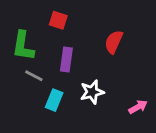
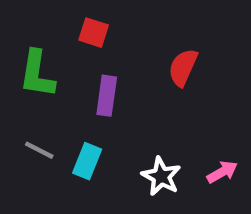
gray line: (34, 76) -> (39, 150), moved
white star: (92, 92) -> (161, 176), moved, turned -30

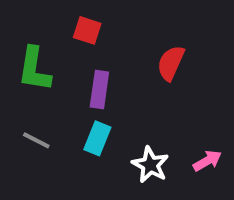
cyan rectangle: (87, 161) -> (97, 138), moved

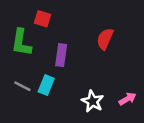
red square: (87, 30) -> (42, 19), moved
cyan rectangle: (97, 138) -> (46, 85), moved

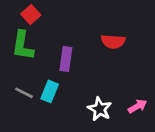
red square: (42, 19) -> (31, 14), moved, turned 30
red semicircle: (105, 39) -> (113, 41), turned -110

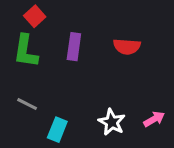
purple rectangle: (66, 59) -> (74, 47), moved
cyan rectangle: (50, 91) -> (57, 130), moved

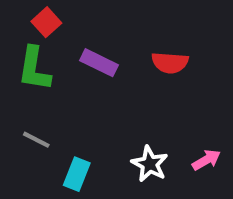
purple rectangle: (74, 47) -> (99, 63), turned -72

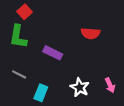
purple rectangle: (99, 63) -> (53, 53), moved
pink arrow: (206, 160) -> (110, 85), turned 96

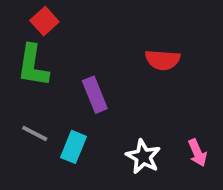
purple rectangle: (53, 53) -> (95, 95), turned 42
cyan rectangle: (41, 93) -> (74, 147), moved

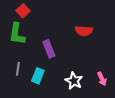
gray line: (35, 133) -> (18, 69), turned 72

